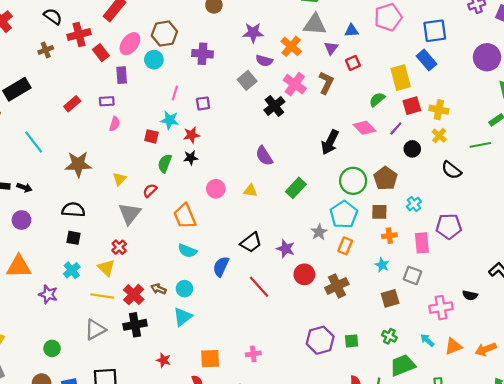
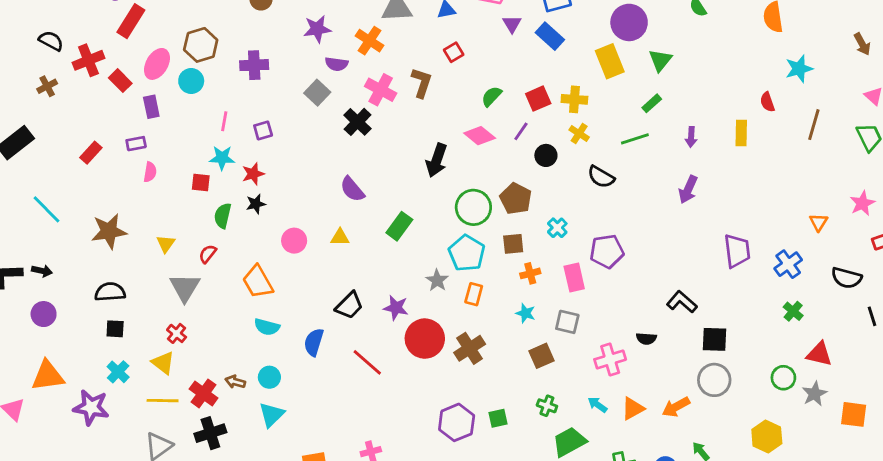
purple triangle: (331, 48) -> (512, 24), moved
yellow rectangle: (401, 78) -> (610, 61), moved
red circle: (304, 274) -> (425, 339), size x1.4
purple star: (48, 294) -> (91, 407), size x1.4

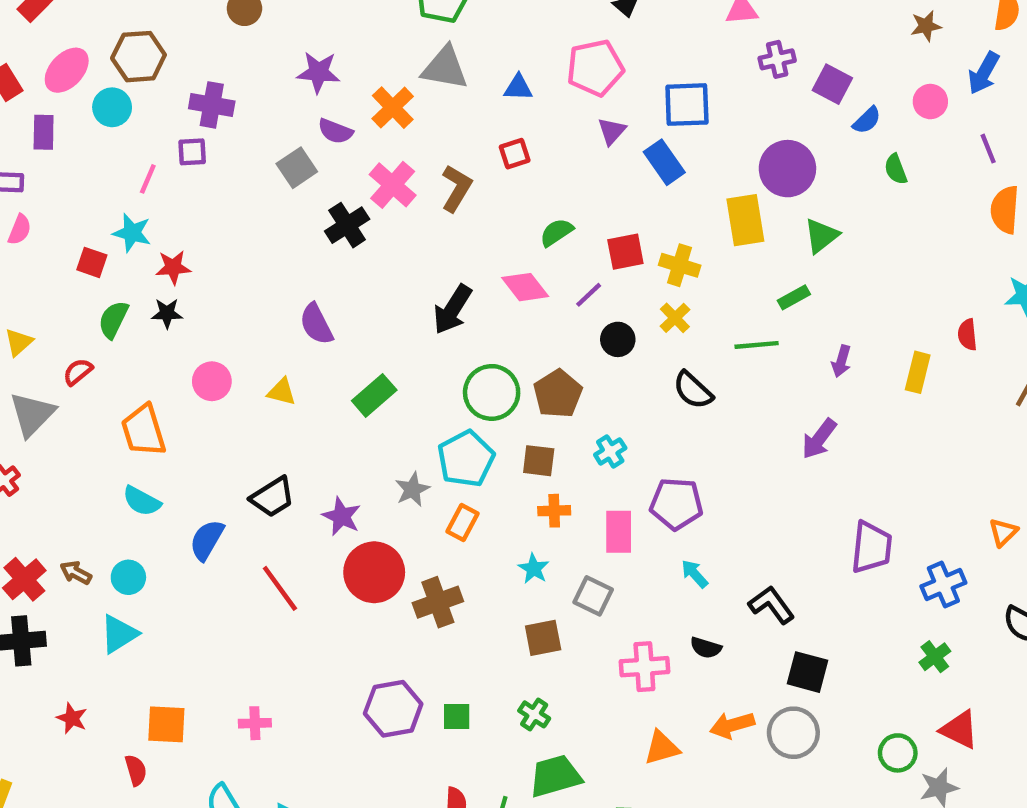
purple square: (263, 130) -> (192, 152), moved
cyan arrow: (597, 405) -> (695, 574), moved
orange arrow: (676, 407) -> (732, 725), moved

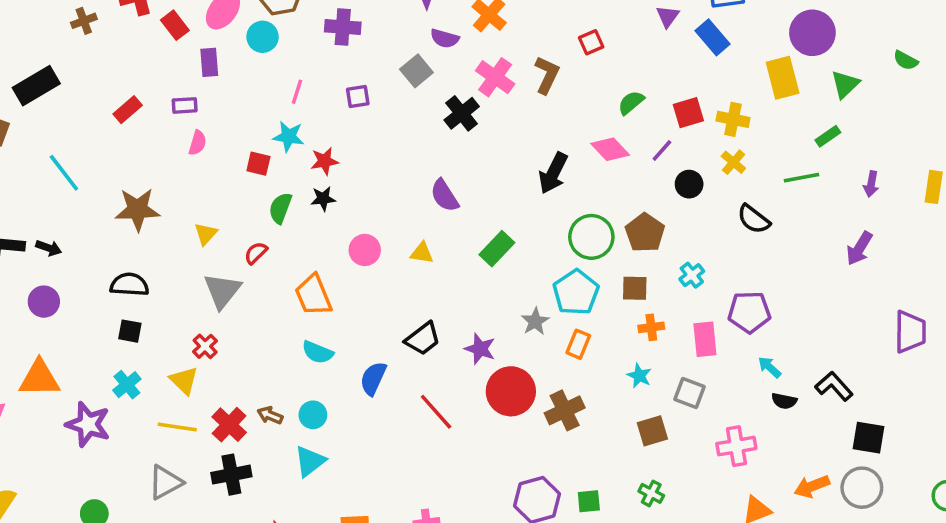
purple square: (192, 152) -> (358, 96), moved
green semicircle: (896, 169) -> (906, 60), moved, turned -35
black semicircle: (706, 648) -> (784, 401), moved

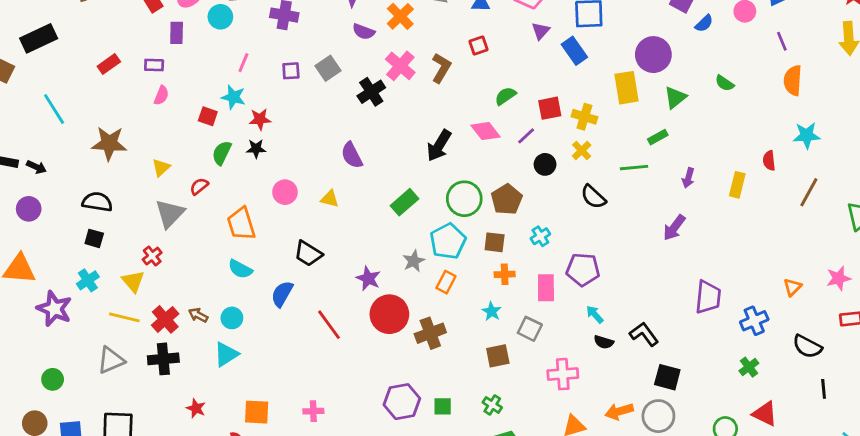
gray square: (416, 71) -> (328, 68), moved
green rectangle: (497, 249) -> (404, 202), moved
black trapezoid: (423, 339) -> (308, 254), moved, turned 64

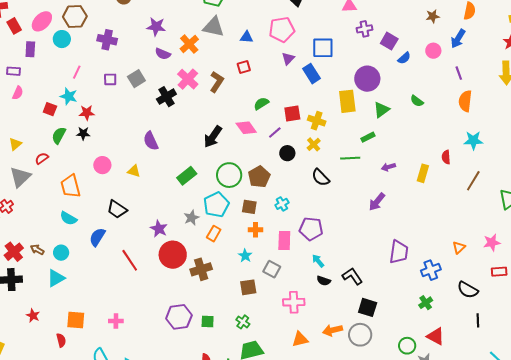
purple arrow: (688, 178) -> (388, 167), turned 56

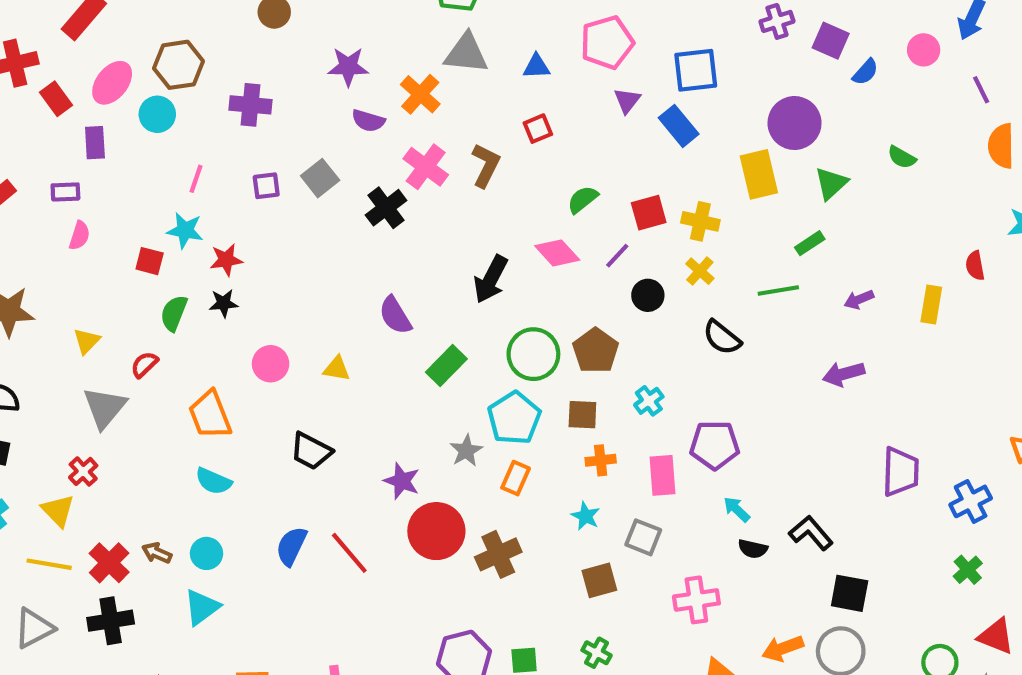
purple semicircle: (151, 141) -> (395, 315), moved
purple arrow: (377, 202) -> (844, 374), turned 42
blue semicircle: (97, 237) -> (291, 546), moved

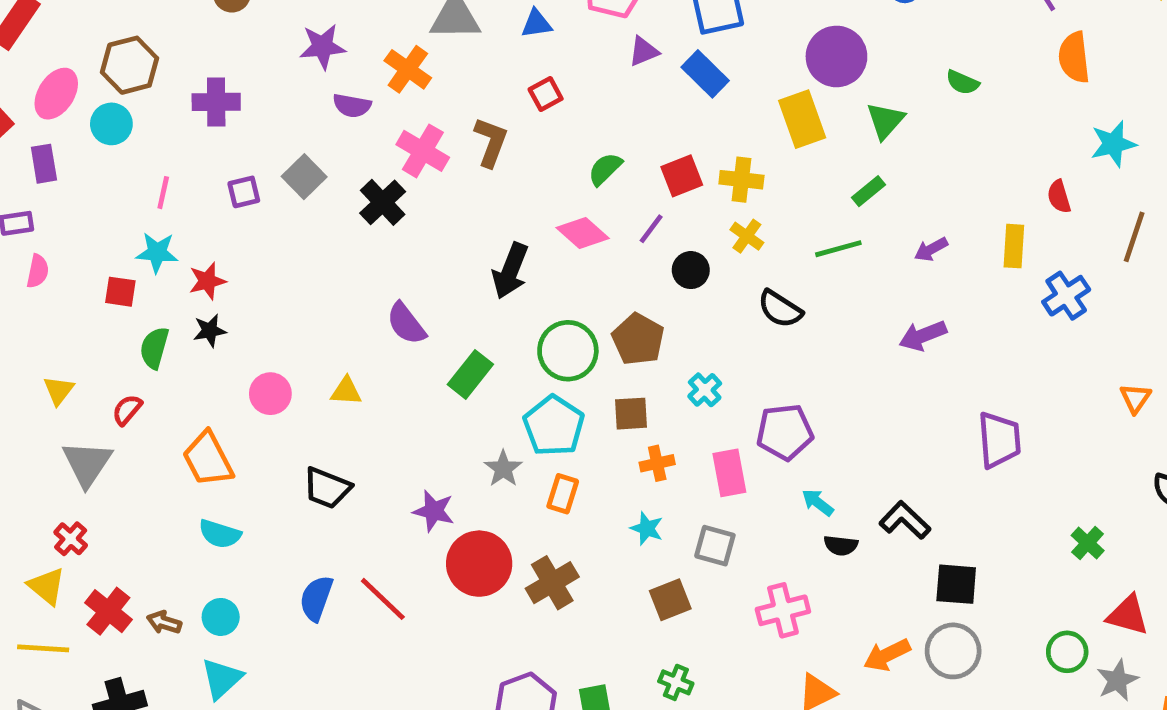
purple triangle: (627, 101) -> (644, 51), turned 36
blue cross: (971, 501) -> (1066, 296), moved
red cross: (109, 563) -> (108, 611), moved

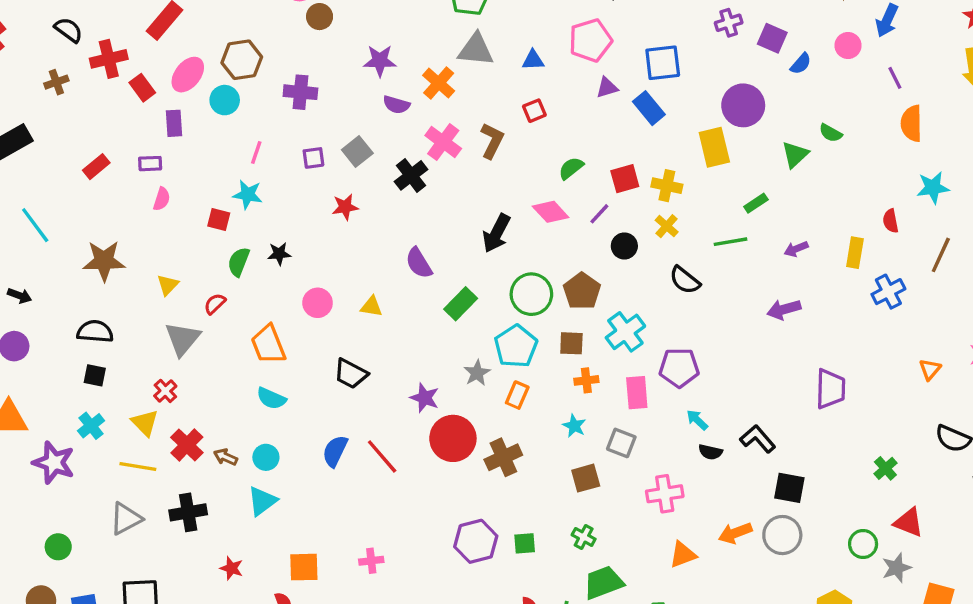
green triangle: (885, 121) -> (795, 155), moved
red star: (207, 281) -> (345, 207), moved
cyan cross: (705, 390) -> (625, 332), size x1.6

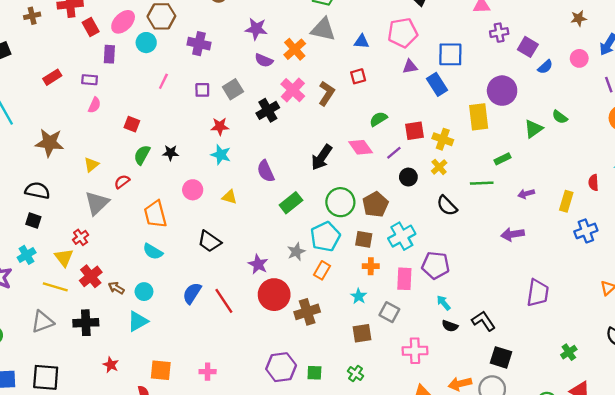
cyan star: (248, 195) -> (221, 155), moved

